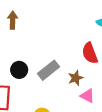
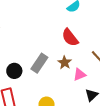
pink triangle: (87, 96) -> (80, 75), turned -32

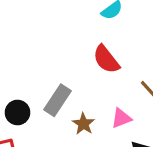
brown star: (65, 63) -> (83, 124), moved

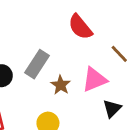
pink triangle: (121, 118) -> (94, 80), size x1.4

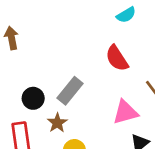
brown star: (61, 85) -> (57, 123), moved

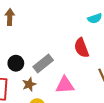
pink triangle: (125, 112) -> (65, 85), moved

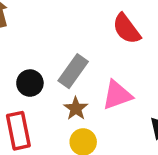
brown star: (29, 84) -> (76, 108), moved

